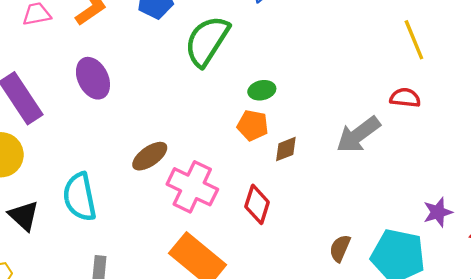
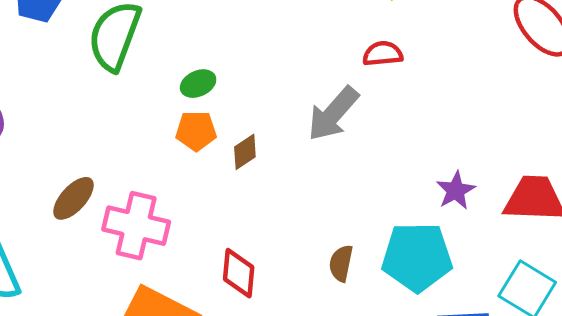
red diamond: (257, 204) -> (239, 273), moved

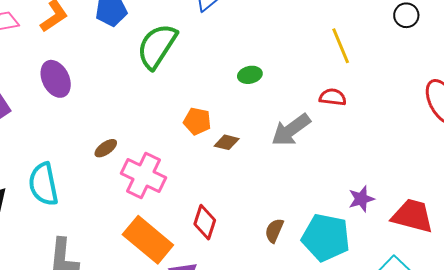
green ellipse: (198, 84) -> (250, 75), moved
brown diamond: (245, 152) -> (227, 142), turned 35
brown ellipse: (73, 198) -> (106, 148), size x0.7

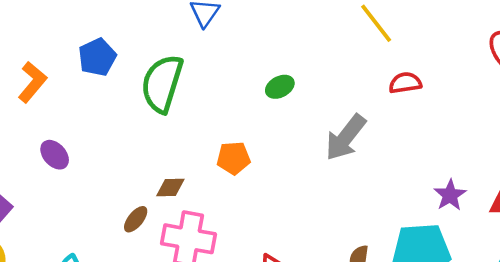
purple ellipse: (56, 79) -> (55, 155), size x0.7
red semicircle: (333, 97) -> (405, 83), moved
brown diamond: (227, 142) -> (170, 188), moved

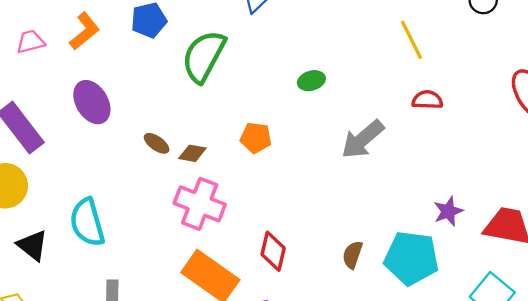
purple ellipse: (55, 155) -> (92, 102), size x1.5
brown ellipse: (136, 219) -> (157, 143), moved, turned 75

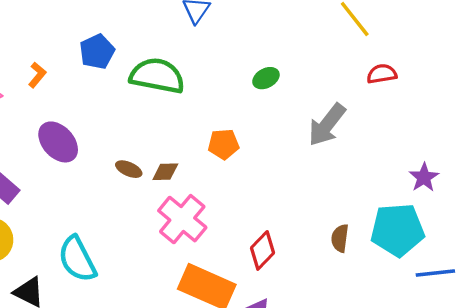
orange L-shape: (85, 31) -> (37, 75), size x0.7
green semicircle: (204, 56) -> (157, 76), turned 84
pink cross: (200, 204) -> (182, 219), turned 30
red diamond: (273, 251) -> (263, 250), turned 42

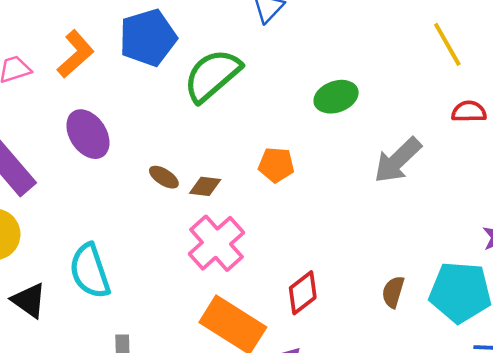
blue pentagon: (97, 52) -> (148, 38), size x1.4
orange L-shape: (37, 75) -> (75, 54), size x1.6
green semicircle: (157, 76) -> (212, 75), turned -60
green ellipse: (266, 78) -> (336, 97), size x1.4

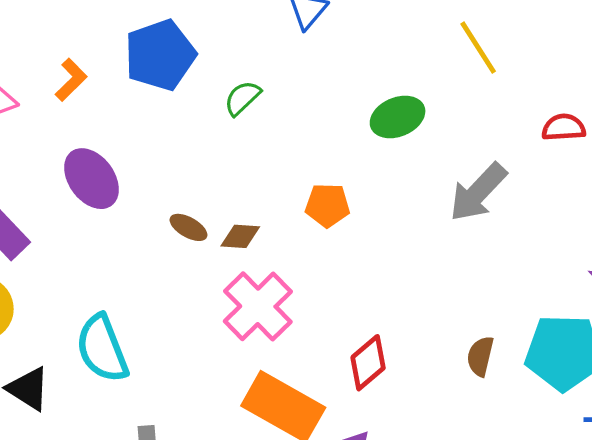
yellow line: (447, 44) -> (478, 48), moved
orange L-shape: (75, 54) -> (71, 80), size x0.7
green semicircle: (212, 75) -> (242, 98), size x0.5

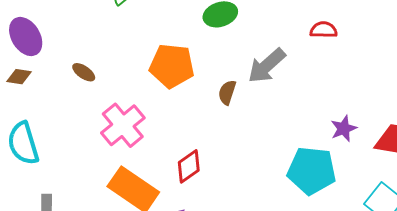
orange pentagon: (327, 205) -> (172, 66), size x1.6
brown diamond: (240, 236) -> (19, 77), moved
brown semicircle: (480, 356) -> (227, 92), moved

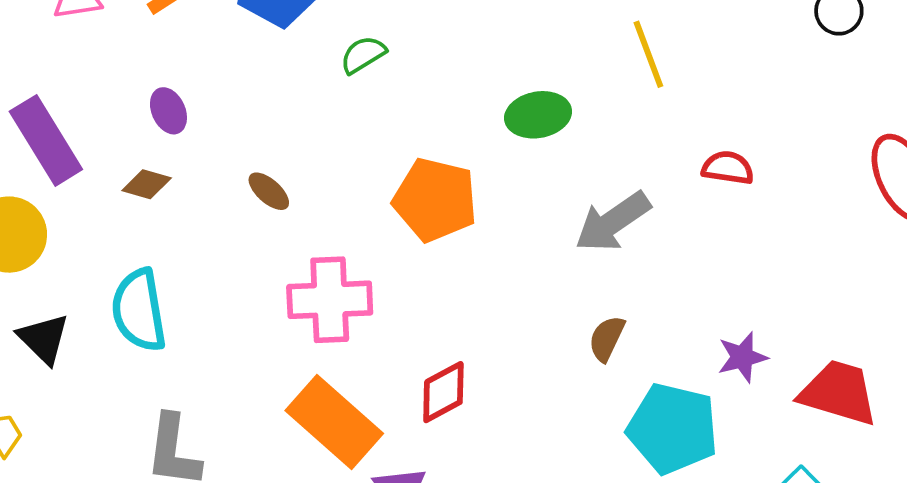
purple ellipse: (26, 37) -> (168, 111), size x0.6
brown semicircle: (227, 92) -> (607, 338), moved
pink cross: (123, 125) -> (330, 300), turned 30

